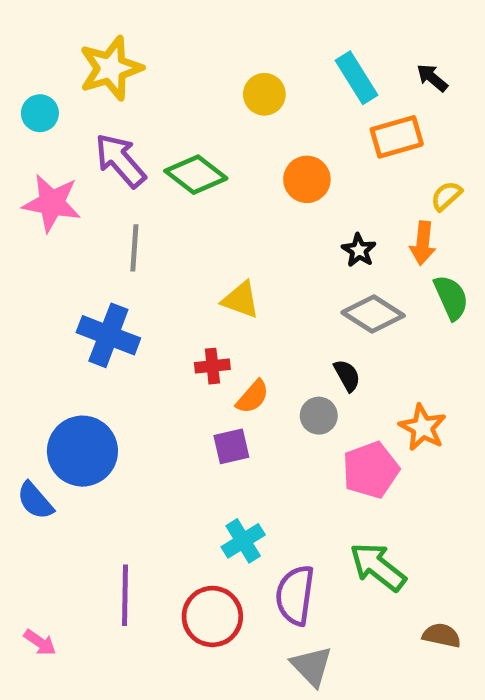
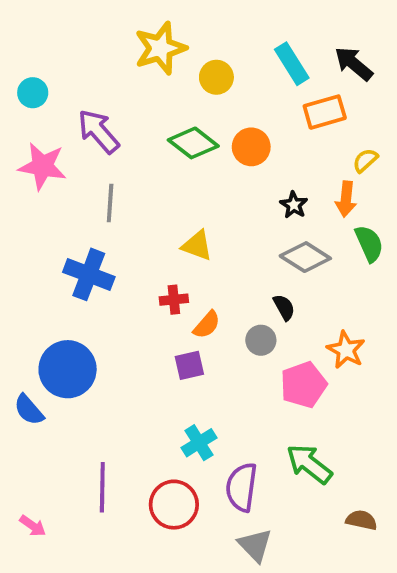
yellow star: (111, 68) -> (160, 48), moved
black arrow: (432, 78) -> (354, 64), size x1.5
green diamond: (196, 175) -> (193, 143), moved

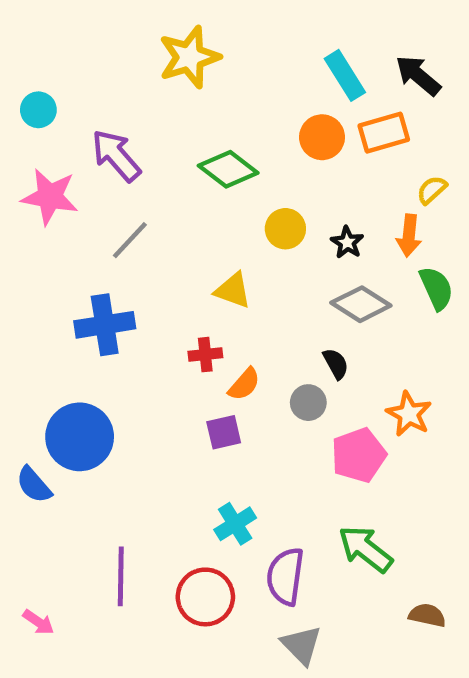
yellow circle: (216, 77) -> (285, 229), moved
orange circle: (251, 147) -> (322, 137), moved
gray line: (110, 203) -> (130, 240), turned 39
blue cross: (89, 274) -> (105, 325), turned -30

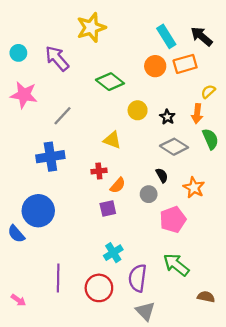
purple arrow: (116, 156) -> (57, 58), moved
orange star: (409, 414) -> (194, 188), moved

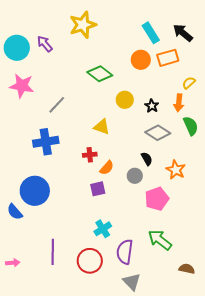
cyan circle: (18, 53) -> (17, 48), size x1.6
purple arrow: (57, 58) -> (45, 44), moved, size x0.7
pink arrow: (18, 300) -> (13, 263), moved, turned -40

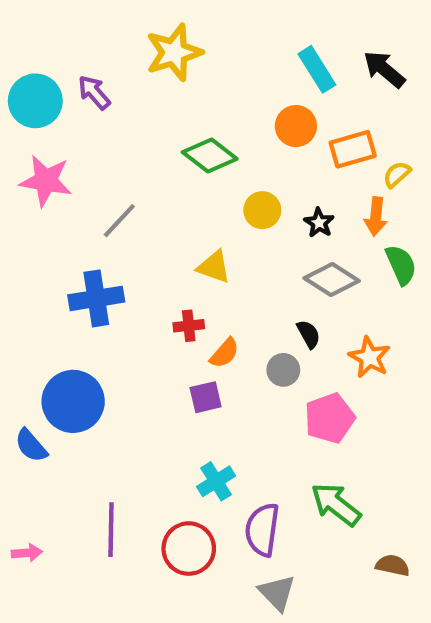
orange rectangle: (168, 58) -> (353, 149), moved

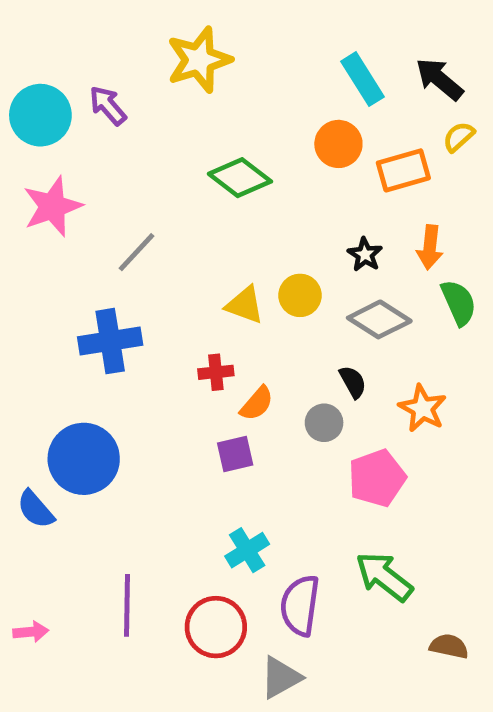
yellow semicircle: (397, 174) -> (459, 137), moved
pink star: (46, 181) -> (52, 206), turned -30
yellow circle: (262, 210) -> (300, 295), moved
gray triangle: (277, 593) -> (281, 678), moved, turned 45

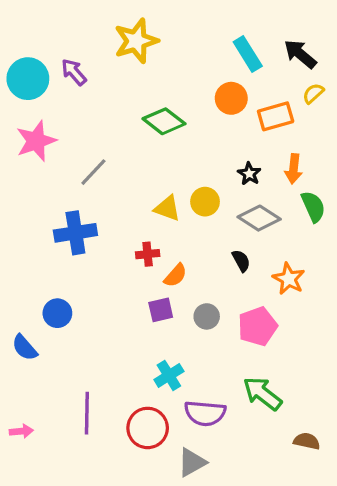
gray circle: (324, 423) -> (207, 316), moved
blue circle: (84, 459) -> (57, 313), size x0.6
purple semicircle: (300, 605) -> (205, 413), turned -93

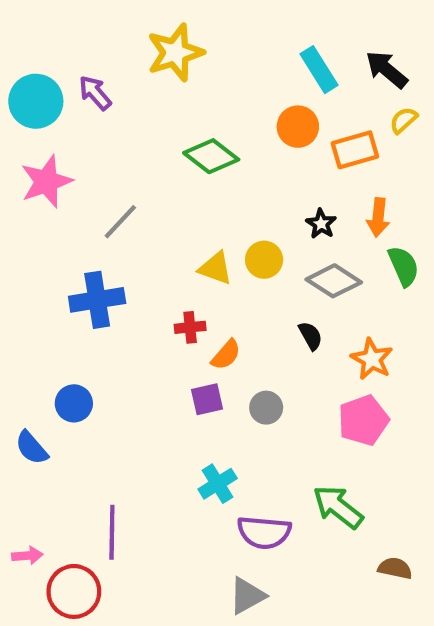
pink pentagon: (257, 326) -> (363, 420), moved
red circle: (148, 428) -> (74, 591), moved

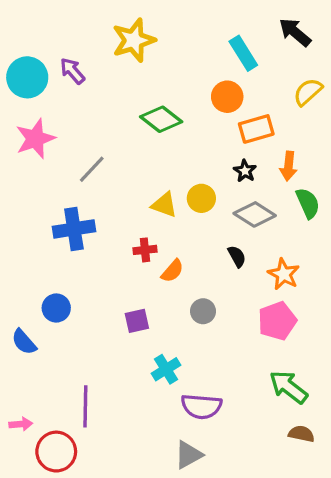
black arrow: (387, 70) -> (295, 32), moved
yellow semicircle: (404, 120) -> (308, 92), size x1.4
orange rectangle: (355, 150) -> (256, 129), moved
purple square: (207, 399) -> (137, 321), moved
green arrow: (338, 507) -> (288, 387), moved

